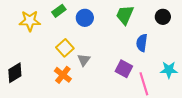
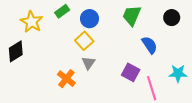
yellow star: (30, 21) -> (32, 22), turned 30
blue semicircle: (142, 43) -> (150, 45), turned 138
yellow square: (65, 48) -> (84, 41), moved
black diamond: (15, 73) -> (16, 51), moved

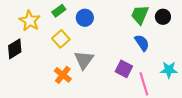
green trapezoid: (132, 15) -> (140, 15), moved
yellow square: (84, 41) -> (61, 39), moved
gray triangle: (88, 63) -> (84, 60), size x1.5

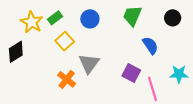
green rectangle: (59, 11) -> (55, 18), moved
green trapezoid: (140, 15) -> (132, 16), moved

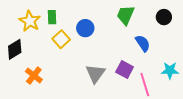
green rectangle: (55, 18) -> (52, 17), turned -56
blue circle: (90, 19) -> (85, 28), moved
gray triangle: (89, 63) -> (95, 73), moved
orange cross: (67, 79) -> (34, 76), moved

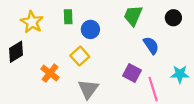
green rectangle: (52, 17) -> (68, 17), moved
yellow square: (61, 39) -> (80, 56), moved
gray triangle: (95, 73) -> (88, 89), moved
orange cross: (34, 76) -> (50, 73), moved

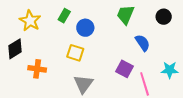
green rectangle: (68, 17) -> (64, 16), turned 32
yellow square: (80, 56) -> (75, 53), turned -30
orange cross: (50, 73) -> (37, 69), moved, turned -30

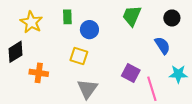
green rectangle: (64, 16) -> (67, 17), turned -32
blue semicircle: (143, 43) -> (162, 45), moved

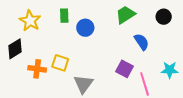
green trapezoid: (132, 16) -> (125, 15), turned 35
blue semicircle: (162, 45) -> (142, 42), moved
yellow square: (79, 56) -> (60, 63), moved

